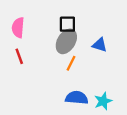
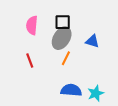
pink semicircle: (18, 28) -> (32, 25), moved
red line: (19, 56) -> (30, 60), moved

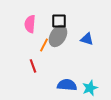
orange line: (66, 58) -> (44, 45), moved
red line: (30, 60) -> (33, 66), moved

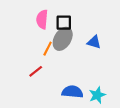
pink semicircle: (30, 24) -> (42, 19), moved
red line: (33, 66) -> (36, 71), turned 72

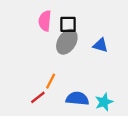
orange line: (48, 49) -> (51, 81), moved
red line: (36, 71) -> (38, 97), moved

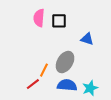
gray ellipse: (67, 42) -> (65, 62), moved

